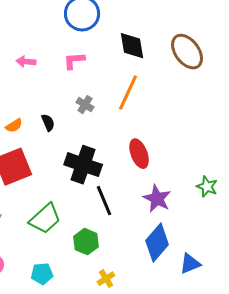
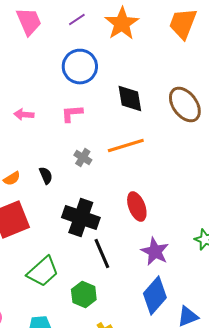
orange line: (128, 93) -> (126, 146), turned 48

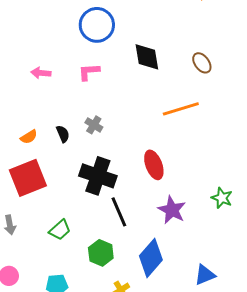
brown ellipse: (185, 104) -> (202, 63), size x0.6
orange line: (126, 146) -> (181, 109), moved
gray cross: (83, 158) -> (94, 125), moved
green trapezoid: (43, 272) -> (60, 230), size x0.7
blue diamond: (155, 296) -> (151, 258), moved

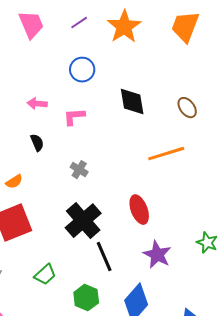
blue circle: (97, 25) -> (82, 70), size x0.7
pink arrow: (41, 73) -> (37, 104), moved
black semicircle: (63, 134) -> (37, 143), moved
black cross: (98, 176) -> (83, 221), turned 30

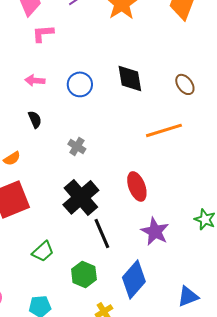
blue circle: (82, 70) -> (80, 84), moved
pink L-shape: (74, 117) -> (43, 33), moved

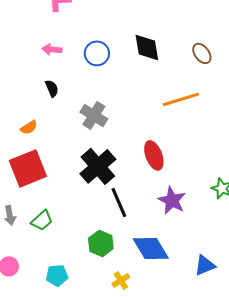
gray cross: (77, 146) -> (94, 115), size x1.5
green trapezoid: (43, 251) -> (42, 220), moved
blue diamond: (134, 279) -> (151, 248), turned -72

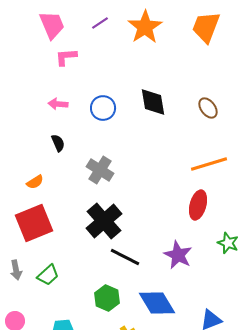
orange line: (181, 99) -> (209, 164), moved
red ellipse: (154, 155) -> (198, 205), moved, turned 36
black line: (119, 202) -> (125, 257), turned -40

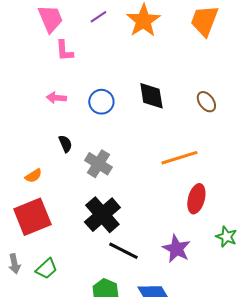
pink L-shape: (66, 57) -> (64, 51), turned -90
black semicircle: (58, 143) -> (65, 144), moved
orange line: (209, 164) -> (179, 158), moved

